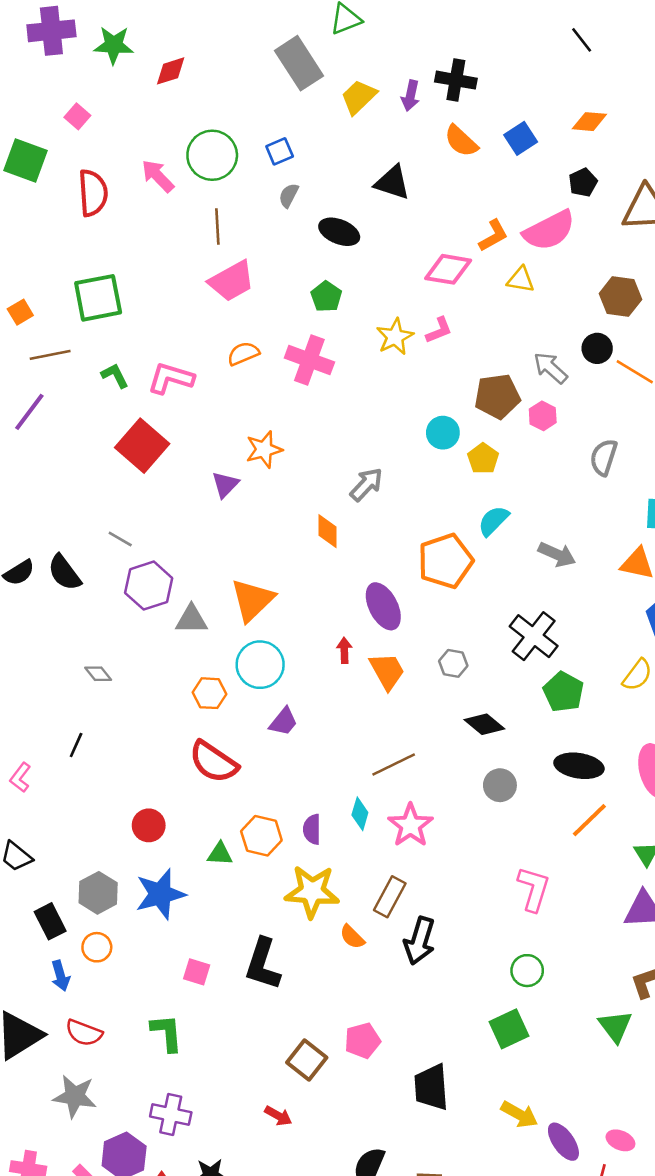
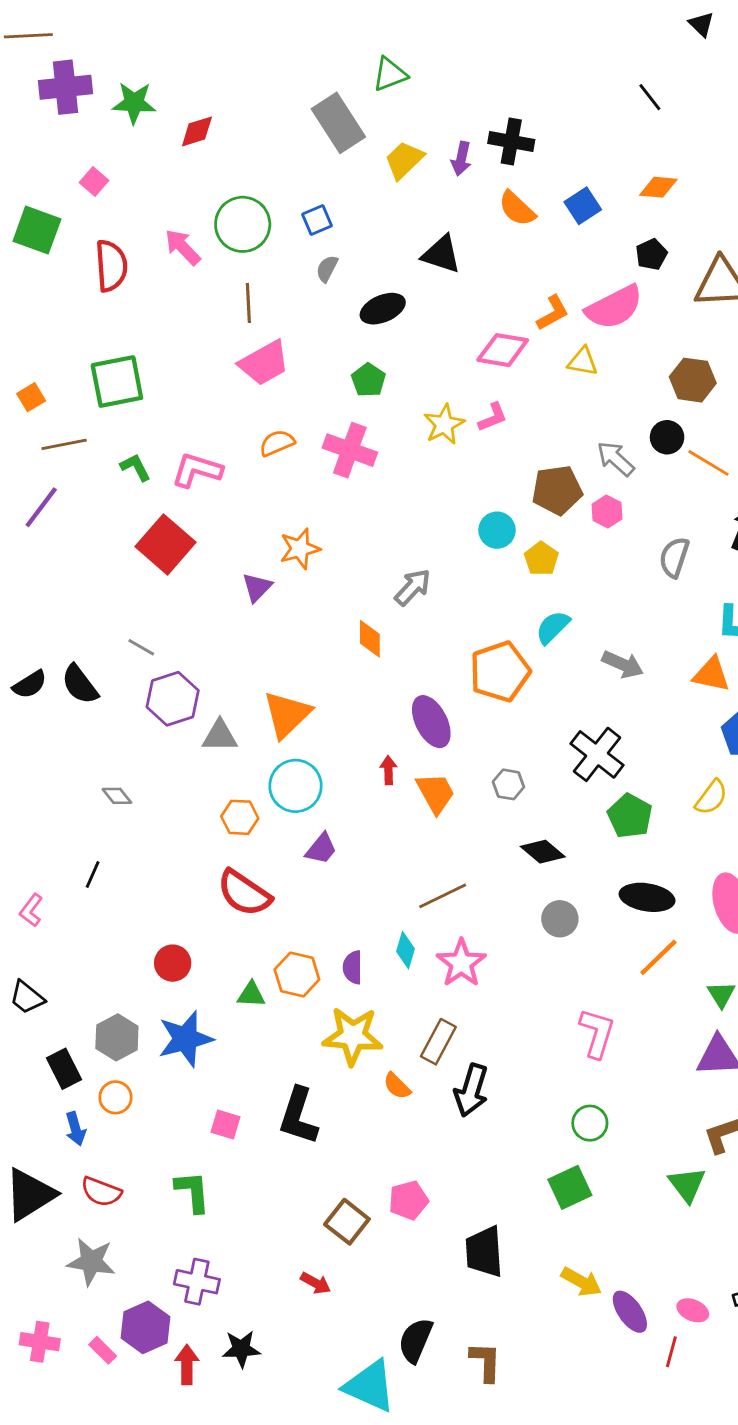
black ellipse: (339, 232) -> (383, 309), turned -45

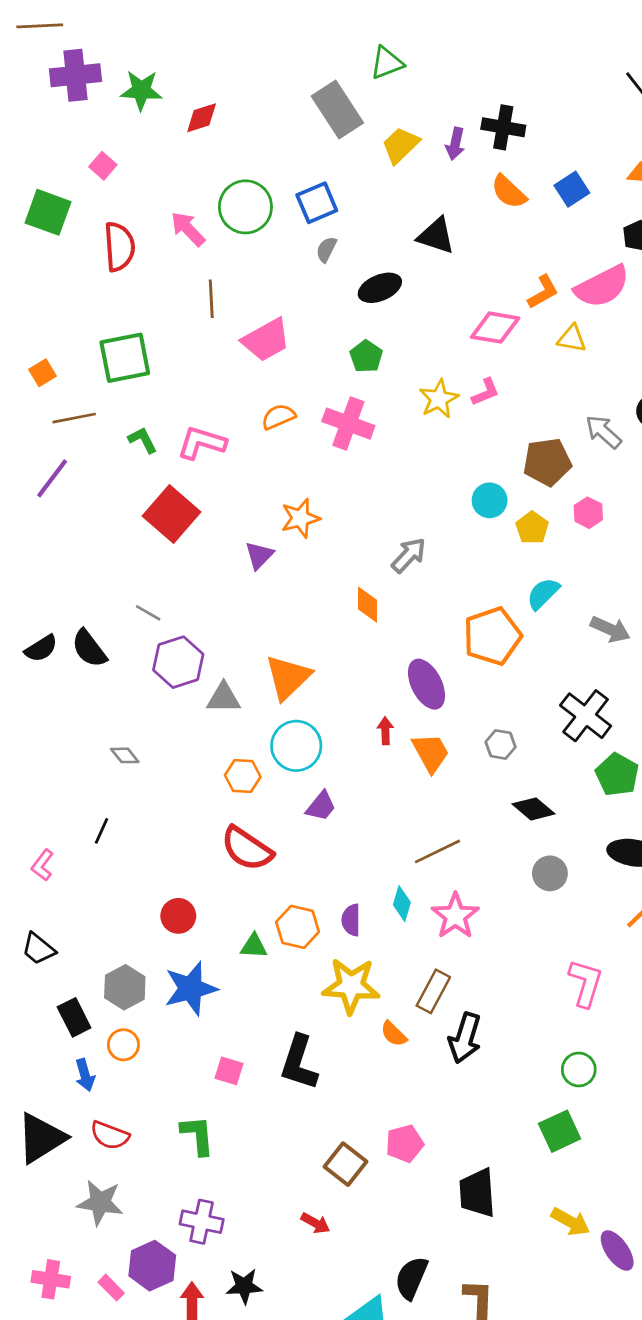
blue square: (317, 220) -> (317, 203), size x1.4
brown line: (248, 303) -> (211, 299), moved
pink hexagon: (607, 512) -> (588, 513), moved

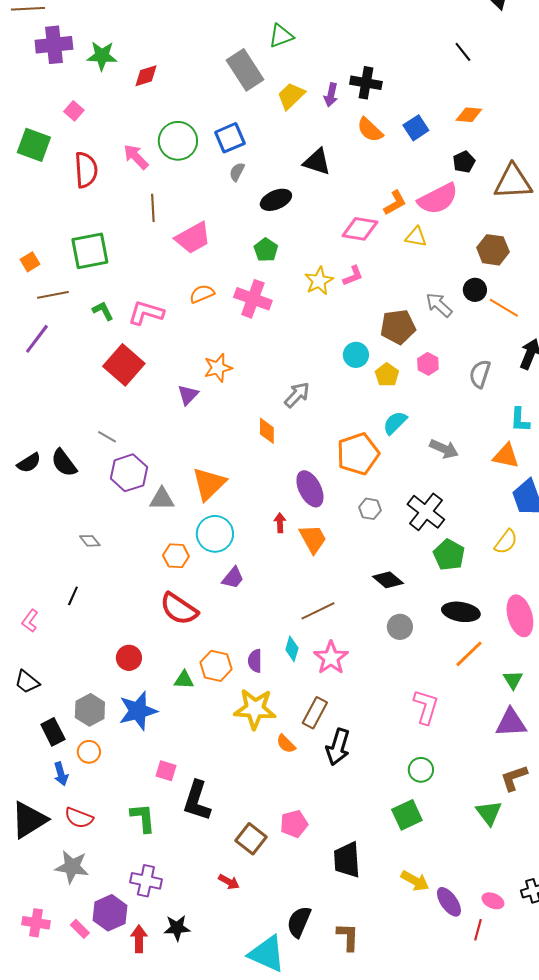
gray hexagon: (501, 744) -> (370, 509), moved
black L-shape: (299, 1063) -> (197, 801), moved

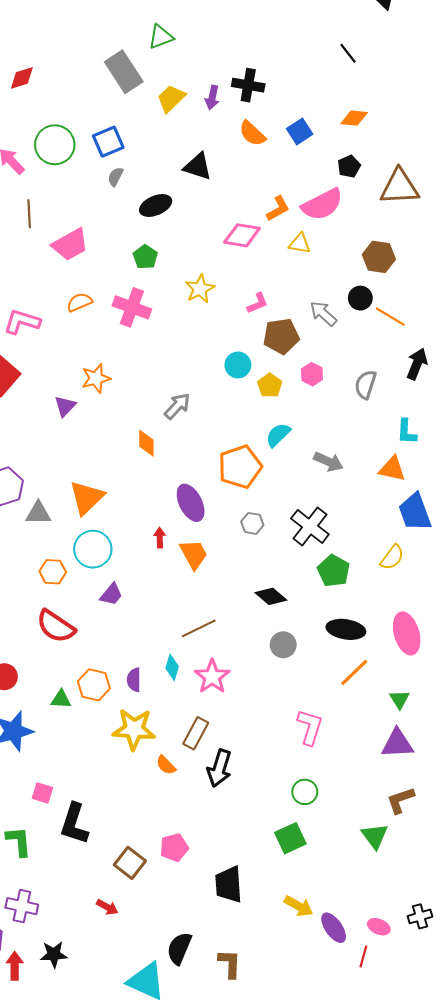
pink L-shape: (353, 276) -> (257, 303), moved

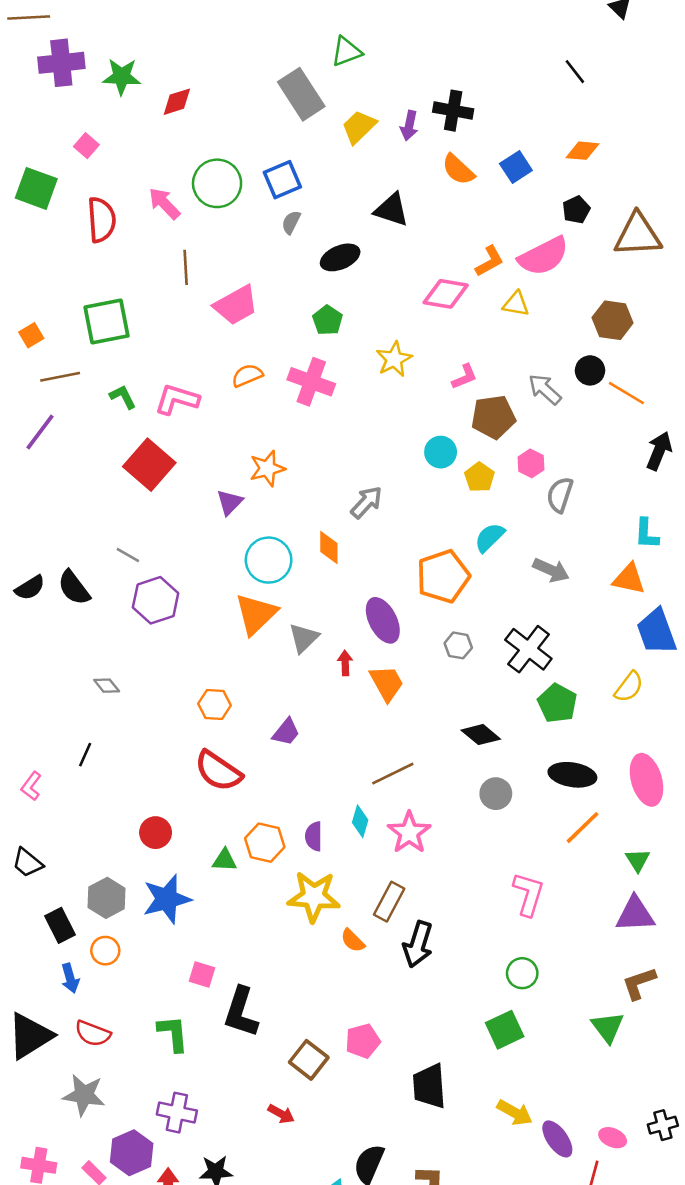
gray semicircle: (365, 384) -> (560, 495), moved
gray triangle: (38, 513) -> (304, 638), moved, turned -44
cyan circle: (93, 549) -> (269, 560), moved

